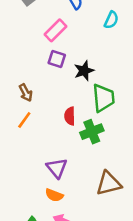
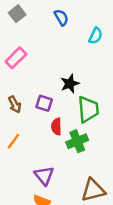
pink rectangle: (55, 30) -> (16, 58), moved
purple square: (57, 59) -> (44, 103), moved
orange line: (24, 120) -> (13, 141), moved

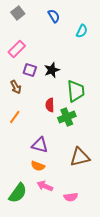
black star: (70, 84) -> (52, 70), moved
purple square: (44, 103) -> (30, 70), moved
purple triangle: (44, 176) -> (40, 145), turned -36

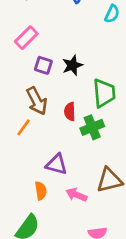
brown arrow: (16, 87) -> (37, 101), moved, size x1.5
orange semicircle: (38, 166) -> (41, 191), moved, turned -120
pink arrow: (45, 186) -> (76, 195), moved

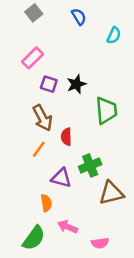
red semicircle: (70, 112) -> (66, 137), moved
orange line: (24, 127) -> (39, 149), moved
green cross: (92, 127) -> (90, 165), moved
pink arrow: (76, 195) -> (68, 227), moved

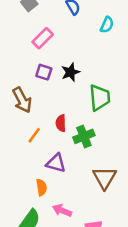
pink rectangle: (33, 58) -> (43, 38), moved
brown arrow: (43, 118) -> (22, 100), moved
green cross: (90, 165) -> (84, 136), moved
brown triangle: (111, 193) -> (104, 178), turned -45

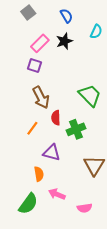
purple square: (44, 72) -> (35, 66), moved
black star: (71, 72) -> (64, 41), moved
green trapezoid: (100, 98) -> (90, 95), turned -40
brown arrow: (22, 100) -> (41, 97), moved

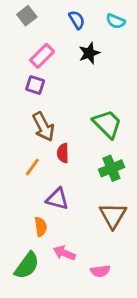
cyan semicircle: (96, 32) -> (116, 21), moved, turned 88
black star: (64, 41) -> (89, 53), moved
green cross: (76, 129) -> (111, 168), moved

